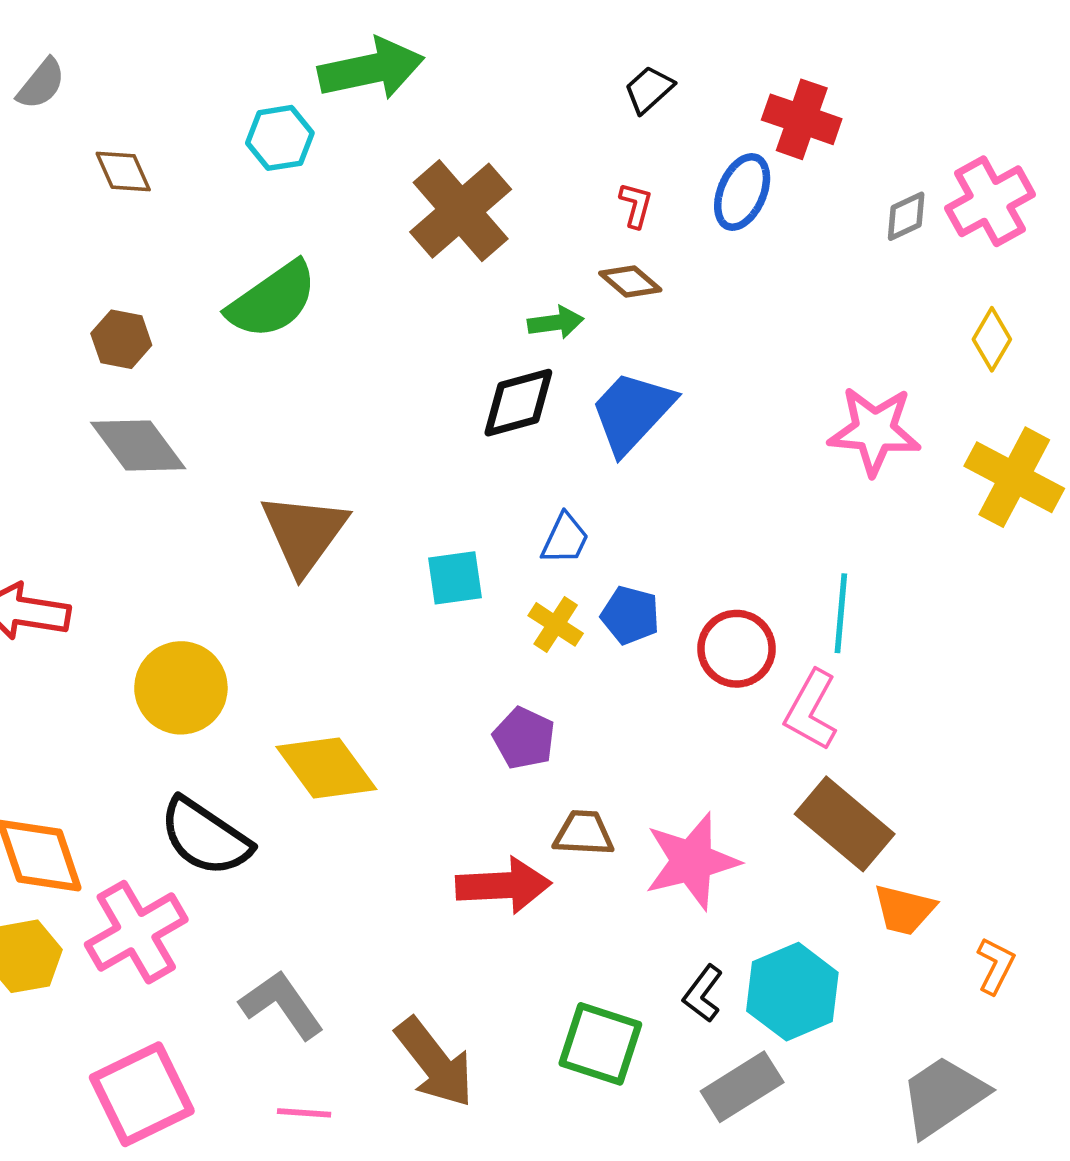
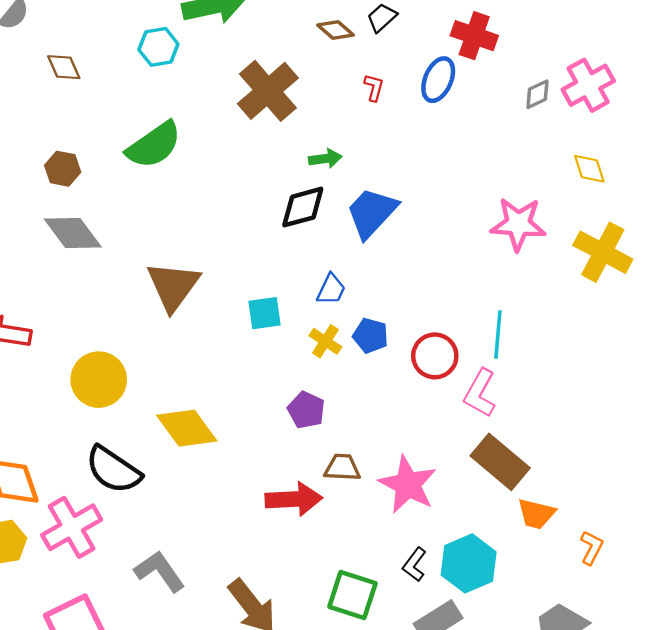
brown diamond: (630, 281) -> (336, 30), moved
yellow diamond: (992, 339) -> (589, 169), turned -48
pink star: (692, 861) -> (408, 484), turned -30

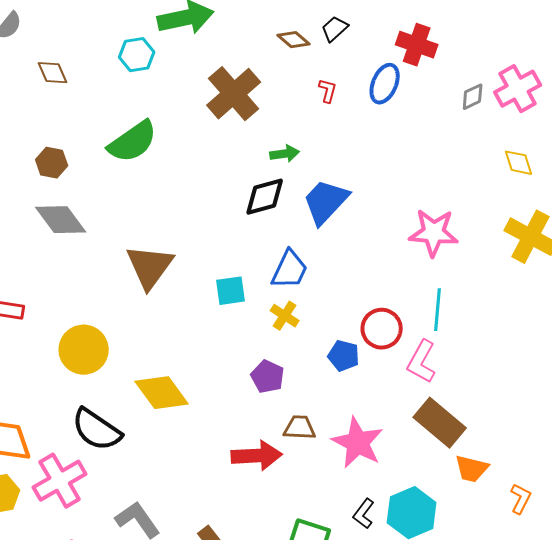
pink star: (518, 224) -> (434, 233), moved
blue trapezoid: (331, 289) -> (290, 270), size x1.4
blue pentagon: (370, 336) -> (344, 356), moved

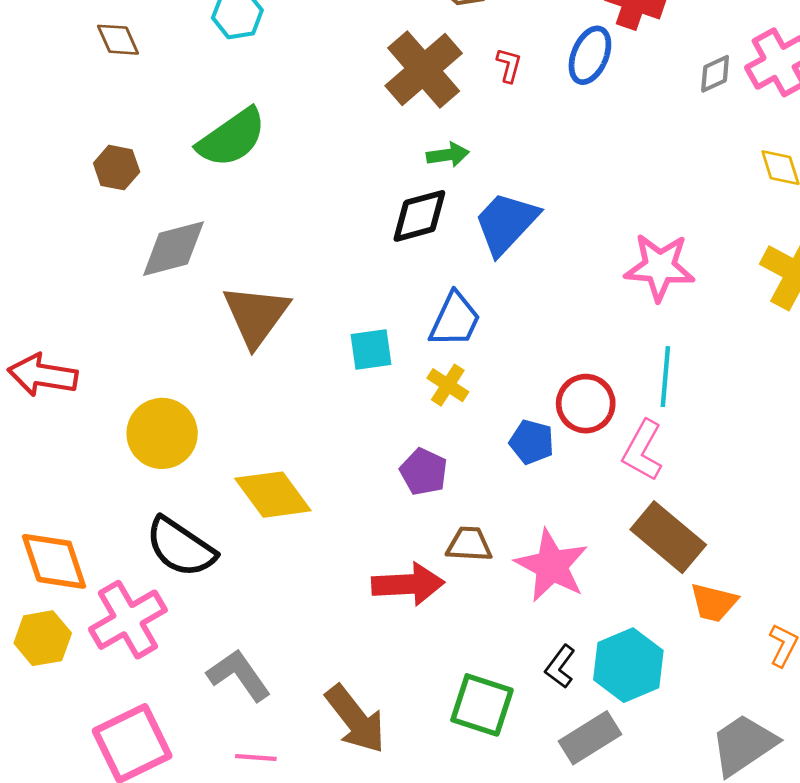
brown cross: (234, 94) -> (424, 69), moved
gray diamond: (61, 220) -> (173, 249), moved, turned -68

